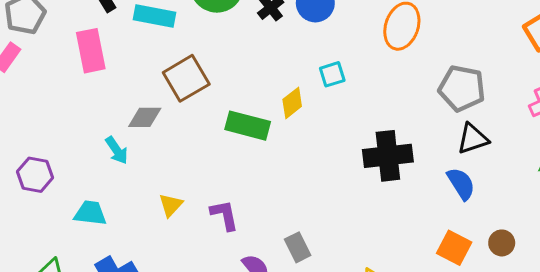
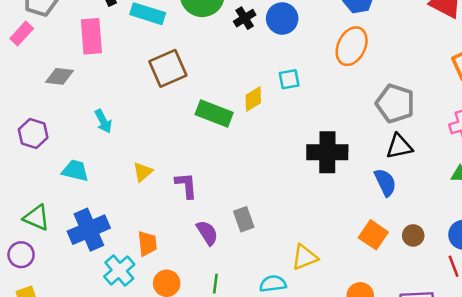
gray diamond: (145, 117) -> (59, 76), moved

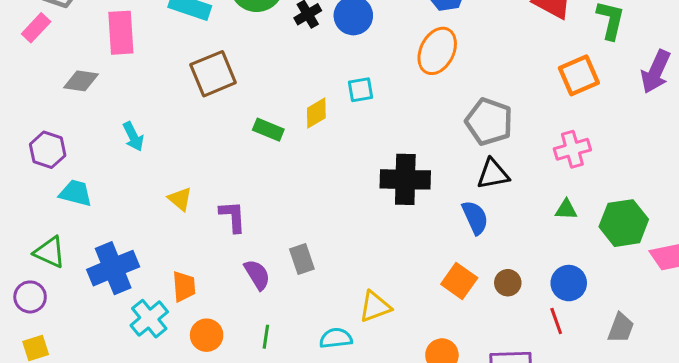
green rectangle: (214, 113) -> (268, 130), size x0.7
cyan trapezoid: (75, 171) -> (76, 193), moved
yellow triangle: (143, 172) -> (180, 199), turned -40

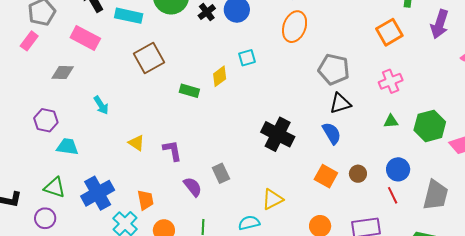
pink rectangle: (121, 33) -> (85, 38), turned -52
black cross: (405, 179) -> (278, 134), moved, turned 32
gray trapezoid: (621, 328) -> (436, 195), size x1.5

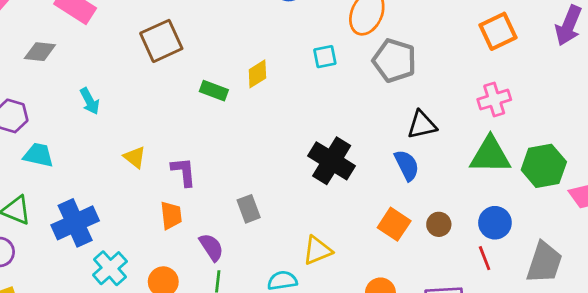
cyan square: (247, 58) -> (325, 57), moved
gray pentagon: (334, 69) -> (394, 61), moved
green triangle: (391, 121) -> (490, 155), size x2.0
purple semicircle: (193, 187) -> (211, 247), moved
orange trapezoid: (145, 200) -> (171, 215), moved

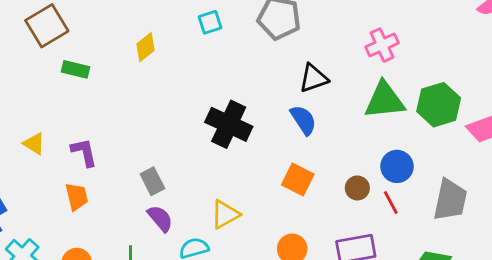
green rectangle: (214, 91) -> (75, 69), moved
brown circle: (439, 224) -> (357, 188), moved
purple semicircle: (211, 247) -> (160, 218), moved

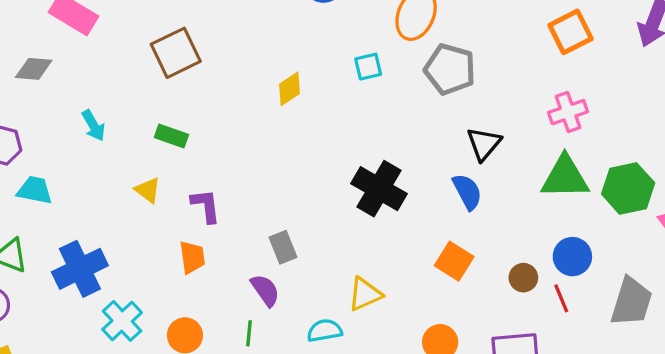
green rectangle: (75, 69) -> (171, 136), moved
black triangle: (314, 78) -> (484, 144), turned -36
purple semicircle: (160, 218) -> (265, 290), moved

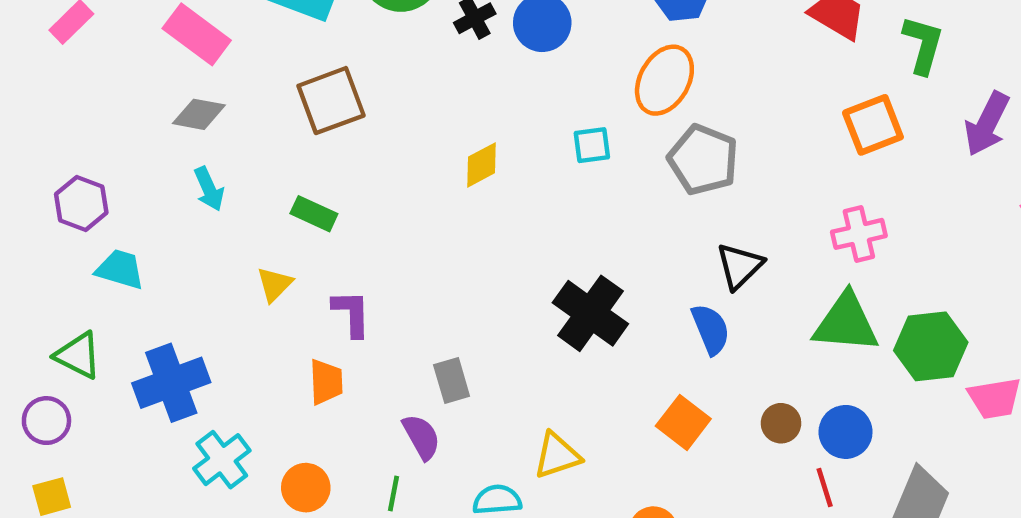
gray diamond: (34, 69) -> (199, 114), moved
yellow triangle: (148, 190) -> (275, 284), turned 32
brown circle: (523, 278) -> (781, 423), moved

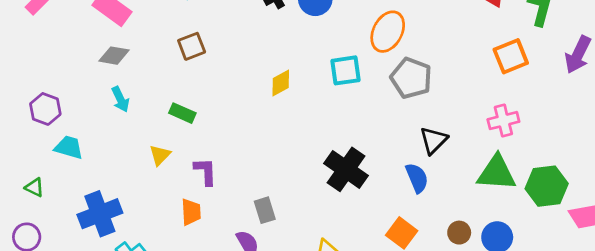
brown square: (331, 101) -> (192, 46), size x0.7
cyan square: (592, 145) -> (346, 70), size x1.4
green triangle: (78, 355) -> (34, 187), moved, size x0.7

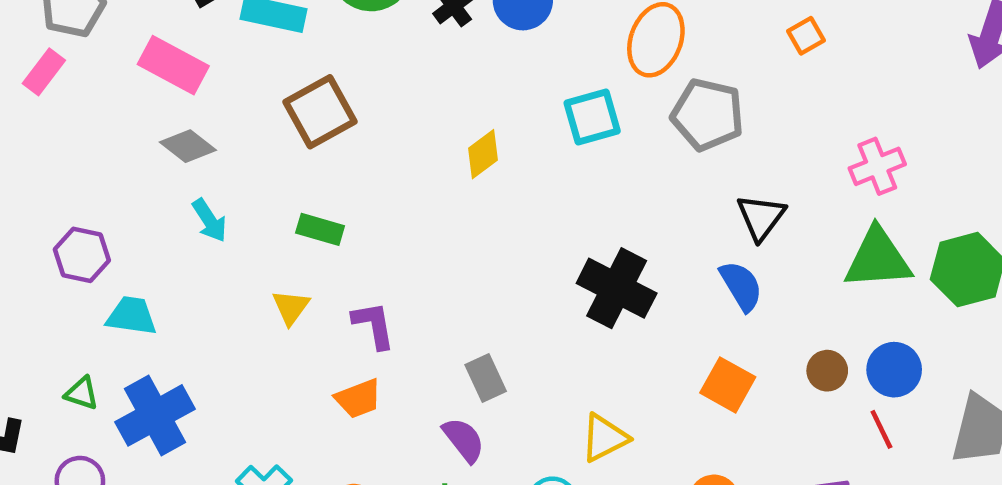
brown square: (192, 46) -> (320, 112), size x1.4
gray diamond: (114, 56) -> (188, 146), turned 36
orange square: (511, 56) -> (806, 36), moved, size x0.6
orange trapezoid: (191, 212) -> (358, 399), turned 80
blue cross: (100, 214) -> (155, 415), moved

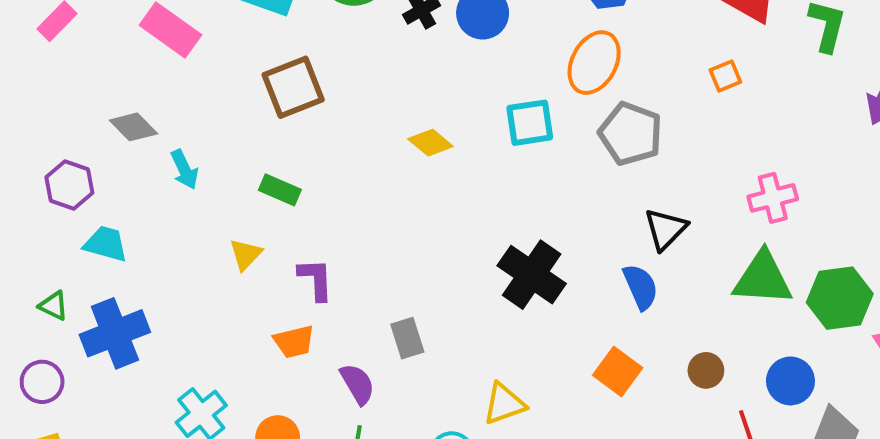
gray diamond: (188, 146) -> (133, 127), moved
yellow diamond: (483, 154) -> (430, 143), turned 69
blue circle: (894, 370) -> (790, 381), moved
purple semicircle: (464, 440) -> (357, 384), moved

